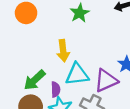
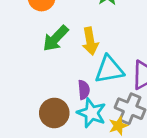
green arrow: (35, 80) -> (56, 38), moved

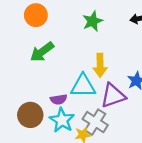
yellow arrow: (90, 41) -> (100, 65), moved
purple semicircle: (84, 90) -> (59, 99), turned 77

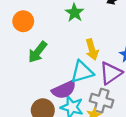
purple semicircle: (59, 99) -> (64, 90), size x1.6

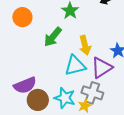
green arrow: (38, 52) -> (53, 37), moved
purple semicircle: (64, 90) -> (25, 85), moved

